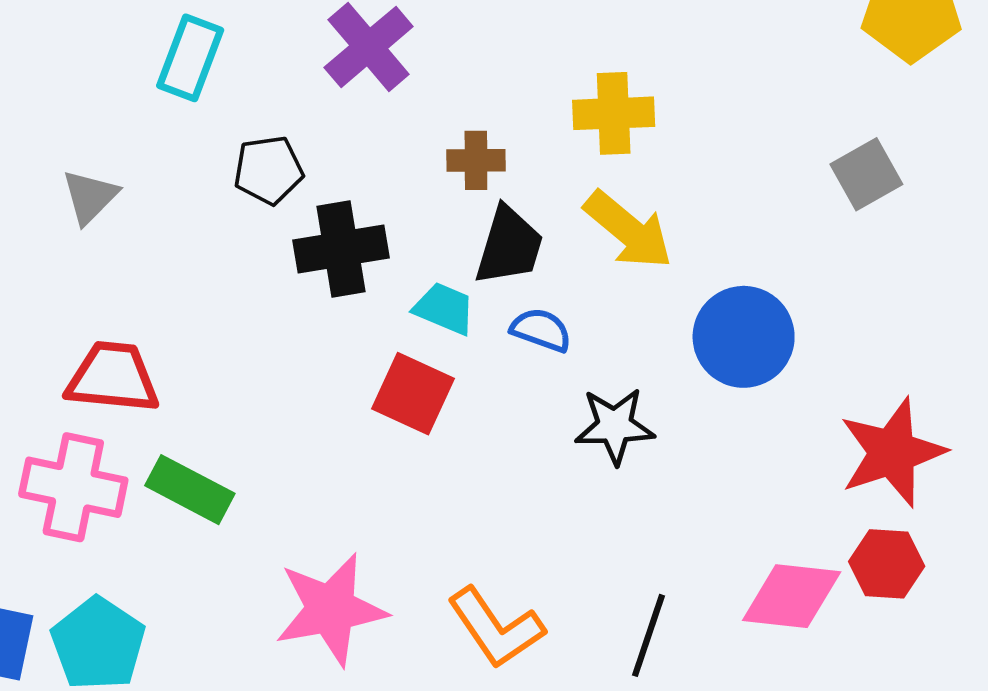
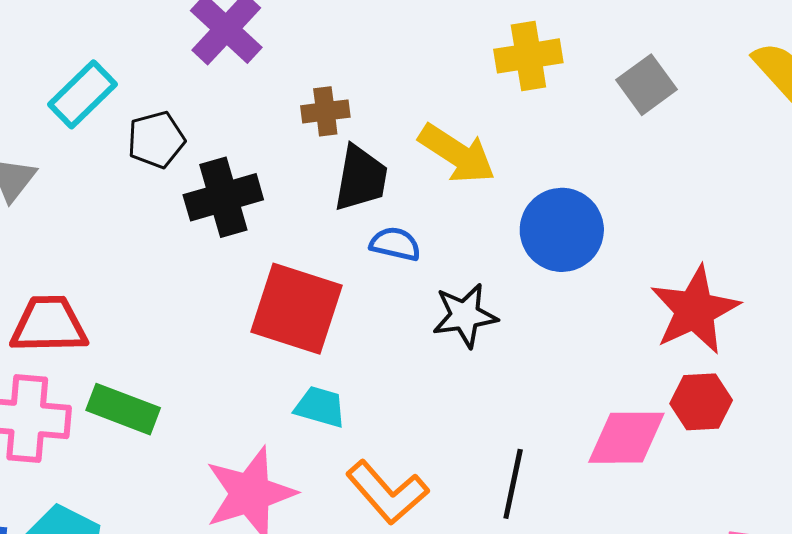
cyan rectangle: (190, 58) -> (82, 94), moved, turned 32
yellow cross: (614, 113) -> (528, 56), moved
cyan trapezoid: (444, 309) -> (320, 407), moved
red square: (413, 394) -> (296, 309), size x1.4

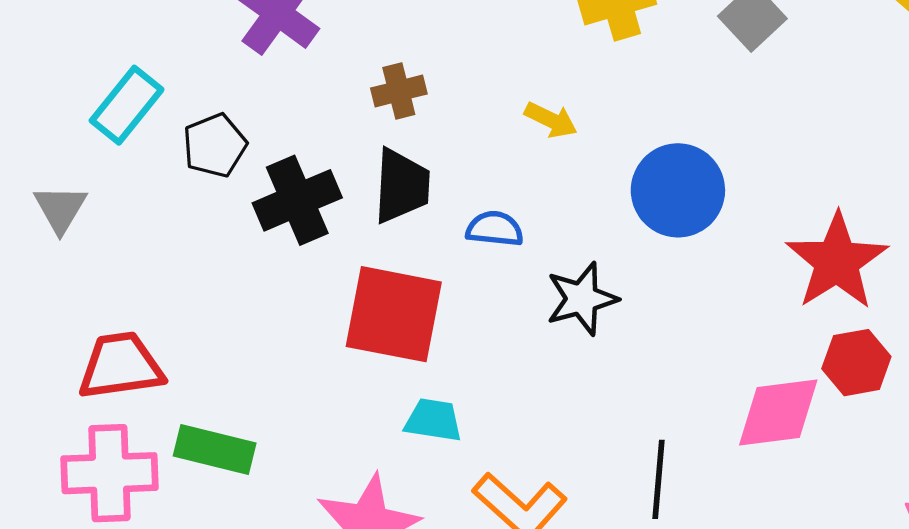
yellow arrow: (457, 154) -> (551, 120), size x0.6
black trapezoid: (361, 178) -> (402, 186), moved

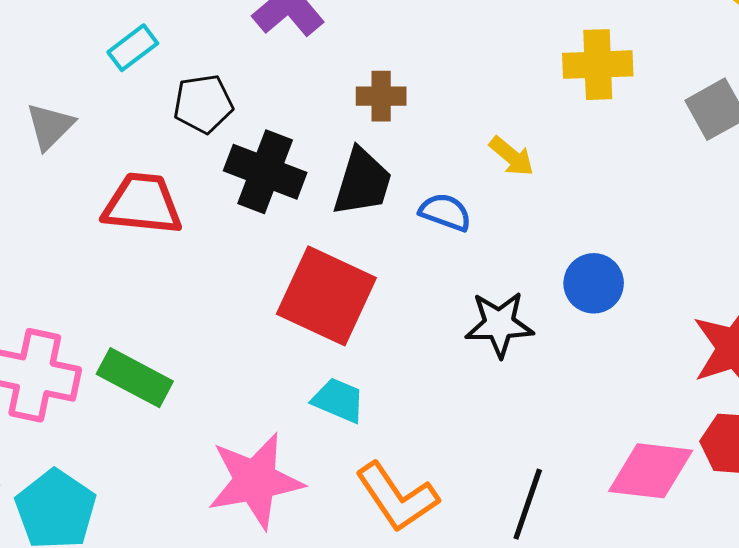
cyan rectangle: (127, 105) -> (133, 48), size x0.7
blue circle: (678, 190) -> (594, 283), moved, size x0.7
black cross: (297, 200) -> (265, 172), turned 30
blue semicircle: (495, 229) -> (445, 212), moved
red trapezoid: (121, 366) -> (142, 204), moved

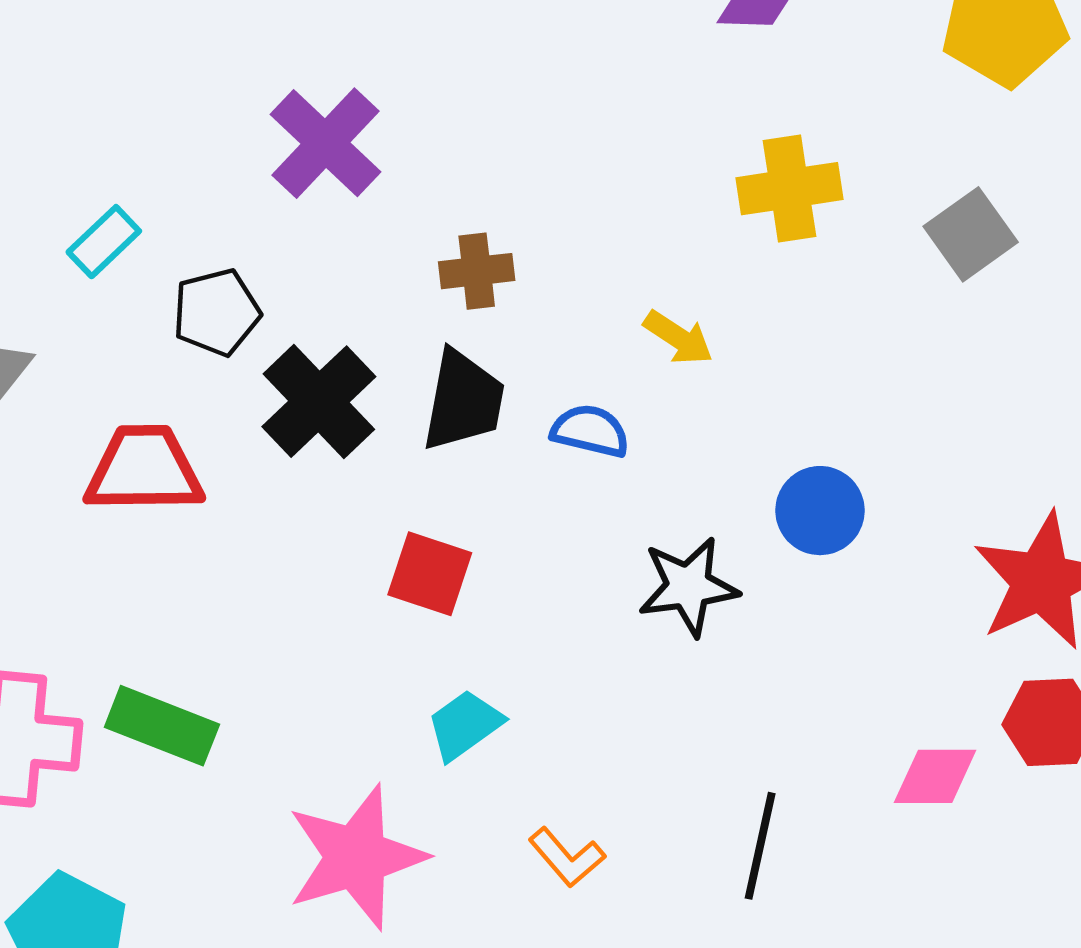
black cross: (265, 172) -> (319, 402), turned 32
red square: (326, 296) -> (430, 574), size x0.6
cyan trapezoid: (338, 400) -> (465, 725), turned -52
pink diamond: (651, 471) -> (935, 776), size x0.7
orange L-shape: (397, 497) -> (567, 857), size x0.6

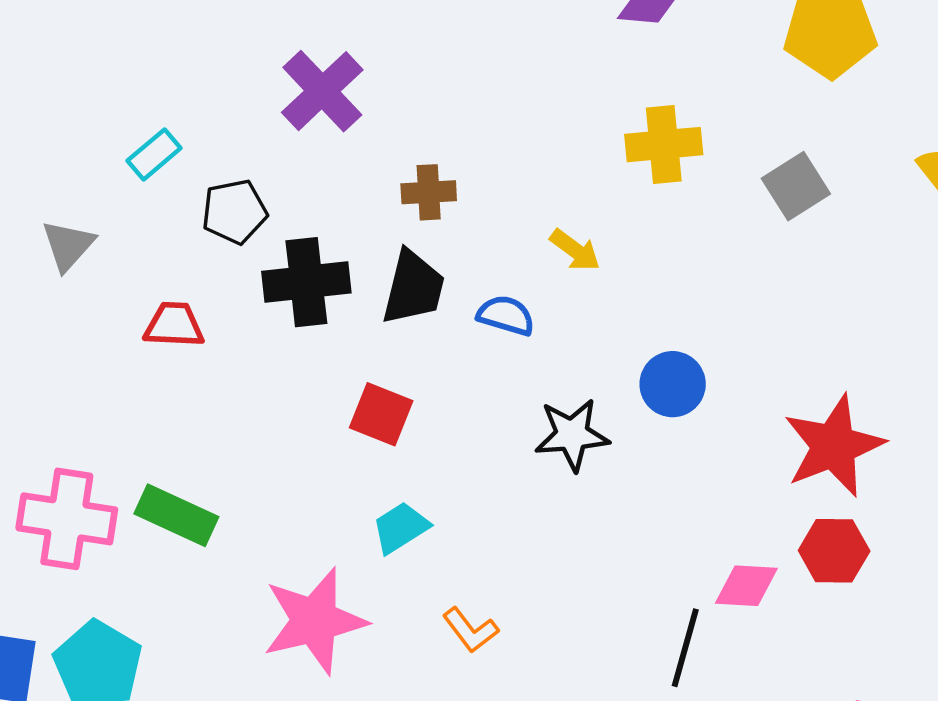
black cross: (319, 402) -> (306, 282), turned 34
red trapezoid: (144, 469) -> (174, 325), size x0.7
black line: (760, 846) -> (685, 648), moved

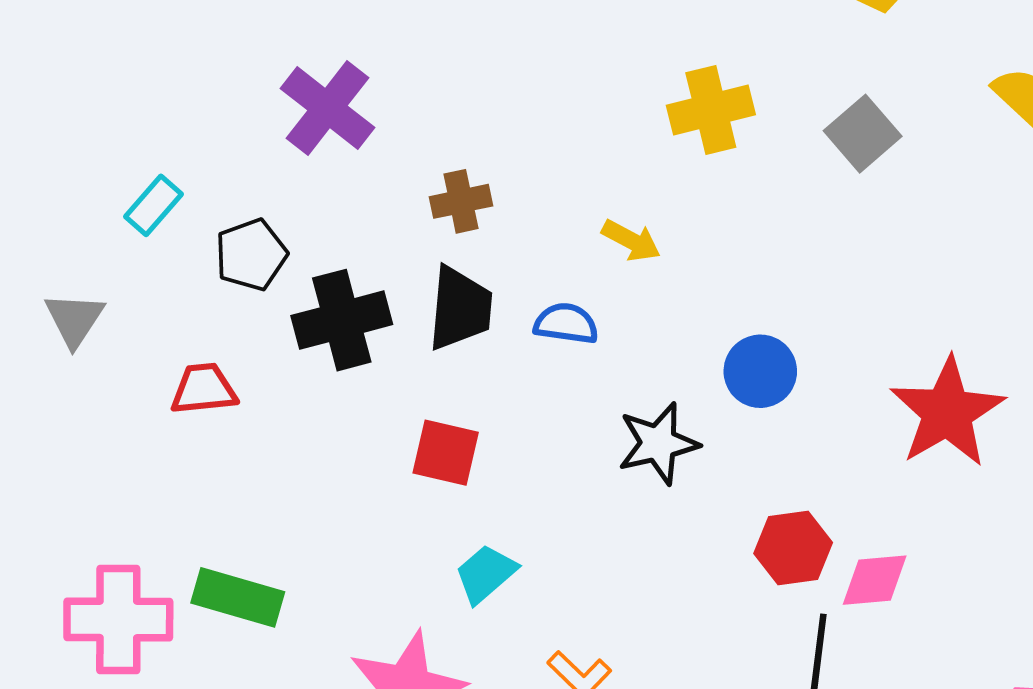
red hexagon: (834, 551) -> (793, 548), moved

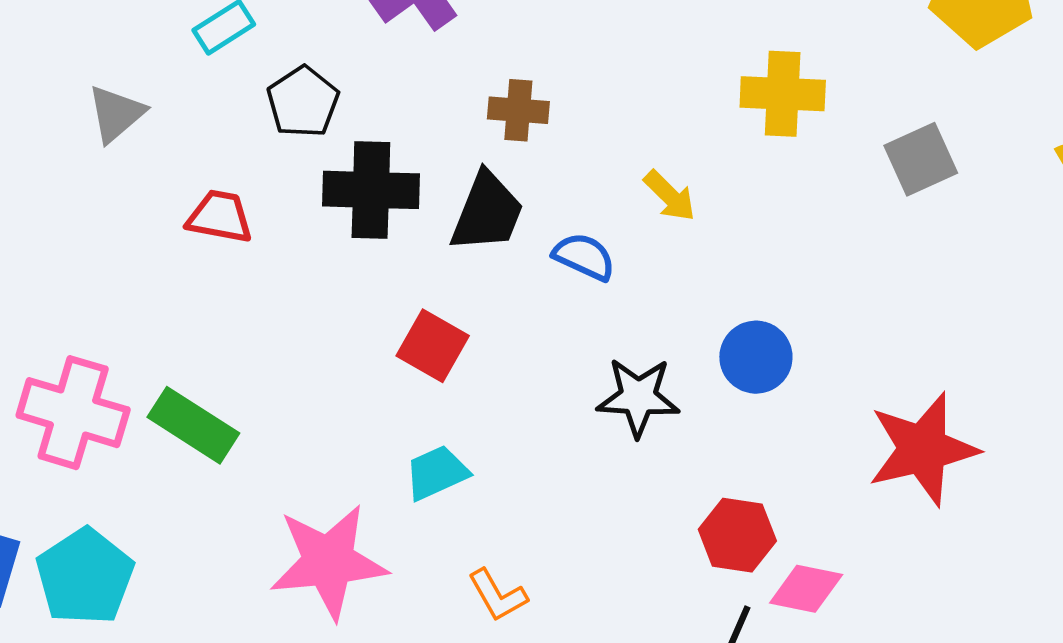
black pentagon: (251, 255) -> (303, 102), turned -30

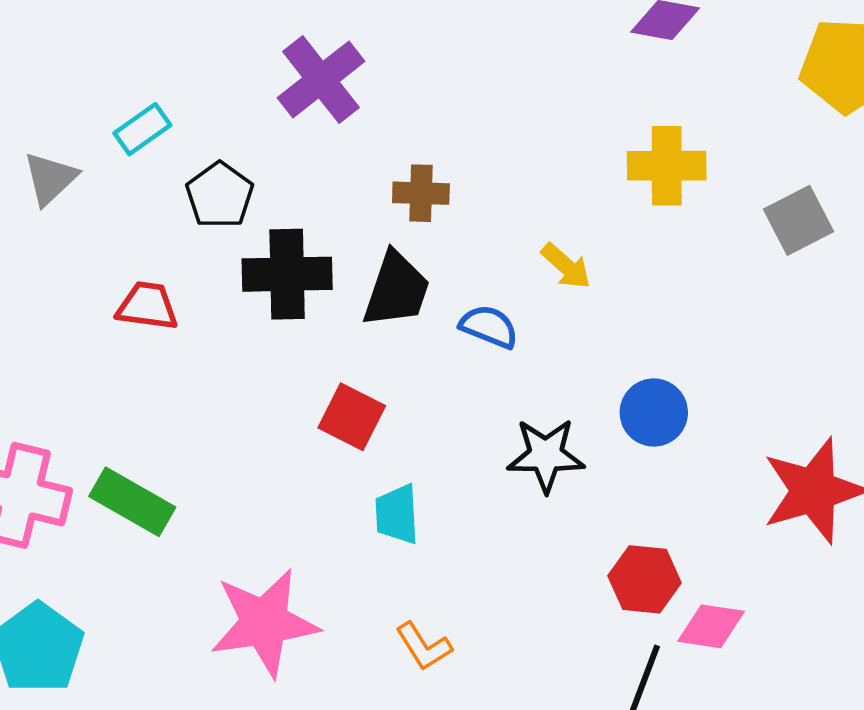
gray triangle: (116, 114) -> (50, 179), moved
cyan trapezoid: (437, 473) -> (397, 514), moved, turned -66

